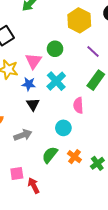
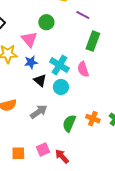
cyan cross: (56, 81) -> (59, 65), moved
cyan circle: (63, 128) -> (61, 87), moved

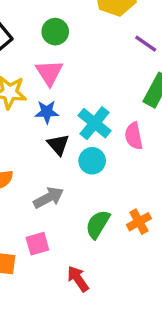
green circle: (46, 22) -> (55, 32), moved
orange cross: (93, 119) -> (139, 222), turned 32
pink square: (43, 149) -> (37, 244), moved

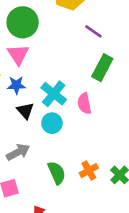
green circle: (55, 32) -> (23, 22), size x1.5
green semicircle: (98, 224) -> (57, 173), turned 125

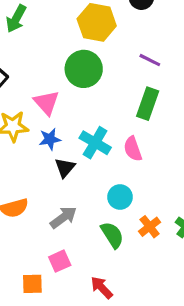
green circle: (23, 22) -> (84, 69), moved
purple line: (93, 31) -> (150, 60), moved
black triangle: (25, 111) -> (65, 168), turned 30
cyan circle: (52, 123) -> (120, 197), moved

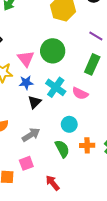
green circle: (84, 69) -> (53, 51), moved
pink semicircle: (133, 149) -> (80, 93), turned -49
orange cross: (150, 227) -> (87, 145), turned 32

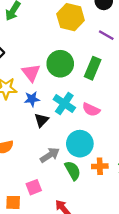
purple line: (96, 36) -> (106, 35), moved
green rectangle: (92, 64) -> (93, 68), moved
cyan circle: (69, 124) -> (80, 144), size x1.5
gray arrow: (31, 135) -> (50, 155), moved

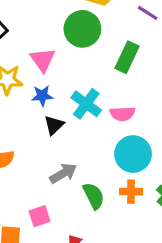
green circle: (60, 64) -> (82, 29), moved
pink semicircle: (91, 110) -> (122, 114), turned -30
cyan circle: (80, 144) -> (133, 154), moved

